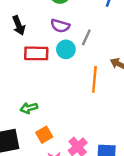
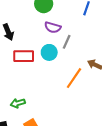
purple semicircle: (60, 26) -> (53, 27), moved
orange line: (94, 79) -> (74, 78), turned 30

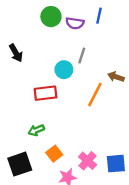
purple semicircle: (53, 27) -> (75, 23), moved
red rectangle: (24, 56) -> (46, 93), moved

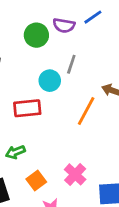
blue line: (99, 16) -> (93, 17), turned 42
green circle: (51, 17) -> (36, 35), moved
pink cross: (88, 161) -> (75, 174), moved

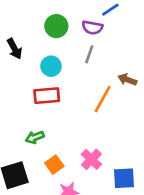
purple semicircle: (64, 25) -> (92, 28), moved
cyan circle: (50, 81) -> (51, 66), moved

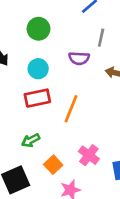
purple semicircle: (92, 28) -> (79, 58), moved
gray line: (89, 54) -> (101, 38), moved
orange line: (103, 99) -> (71, 109), moved

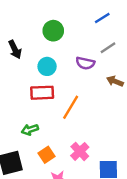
gray line: (101, 38) -> (108, 48), turned 35

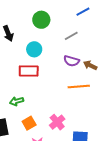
gray line: (108, 48) -> (71, 36), moved
purple semicircle: (85, 63) -> (71, 61), moved
orange line: (71, 107) -> (79, 87), moved, turned 50

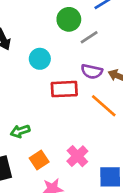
green circle: (41, 20) -> (69, 19), moved
red rectangle: (29, 71) -> (64, 89), moved
orange line: (79, 87) -> (104, 106), turned 50

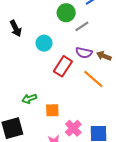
red rectangle: (64, 89) -> (63, 66), turned -54
pink cross: (77, 156) -> (73, 128), moved
orange square: (39, 160) -> (52, 110), moved, turned 32

